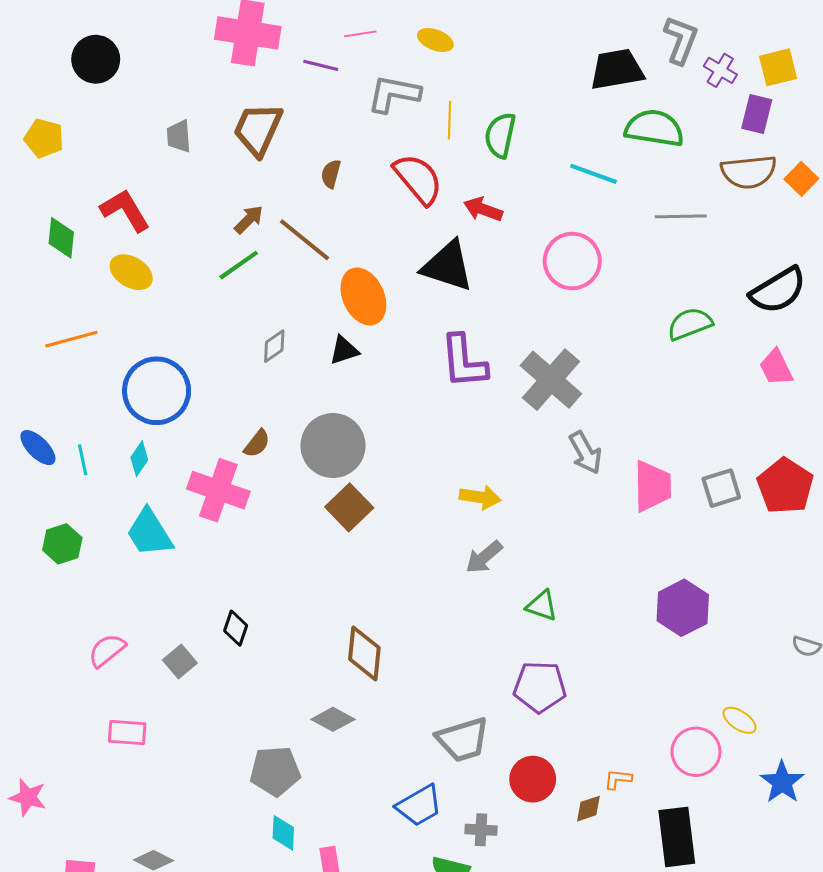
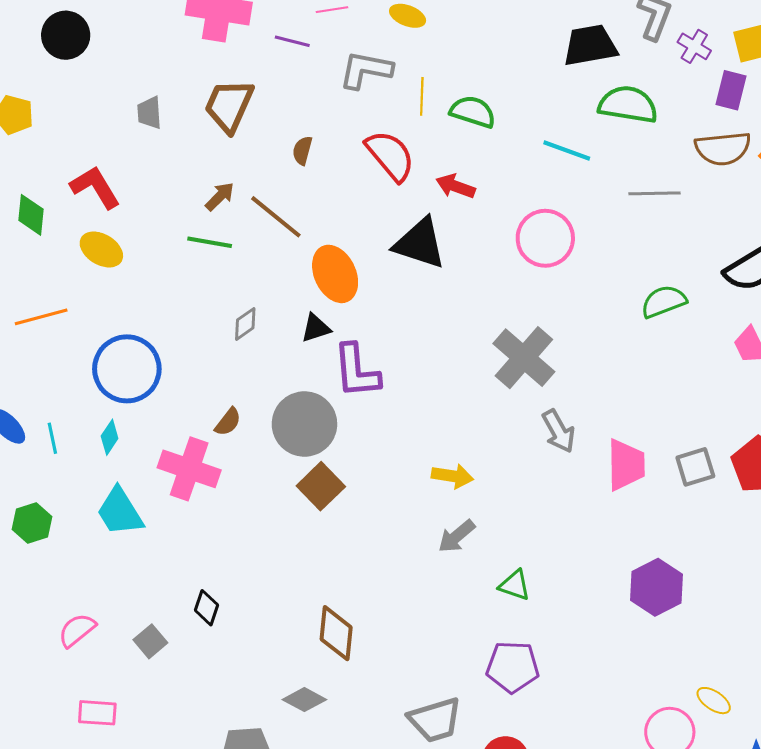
green semicircle: (500, 135) -> (473, 112), turned 96
green line: (239, 265) -> (210, 242), turned 45
purple L-shape: (464, 361) -> (357, 371), moved

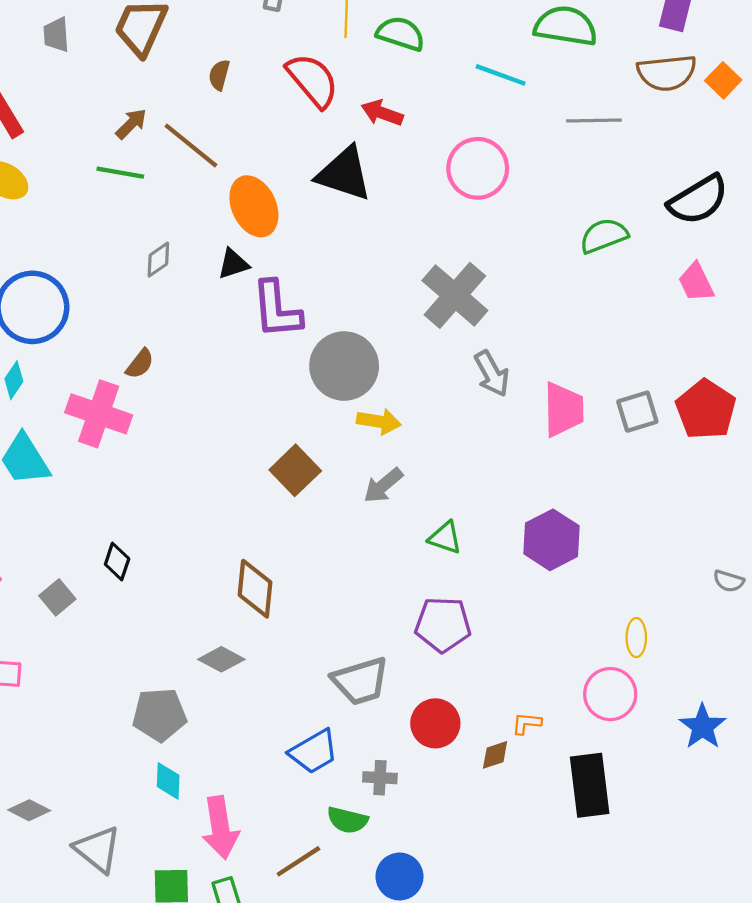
gray circle: (304, 424) -> (344, 366), moved
brown square: (321, 486) -> (295, 470), moved
purple hexagon: (657, 587) -> (552, 540), moved
yellow ellipse: (714, 701) -> (636, 638), moved, turned 56

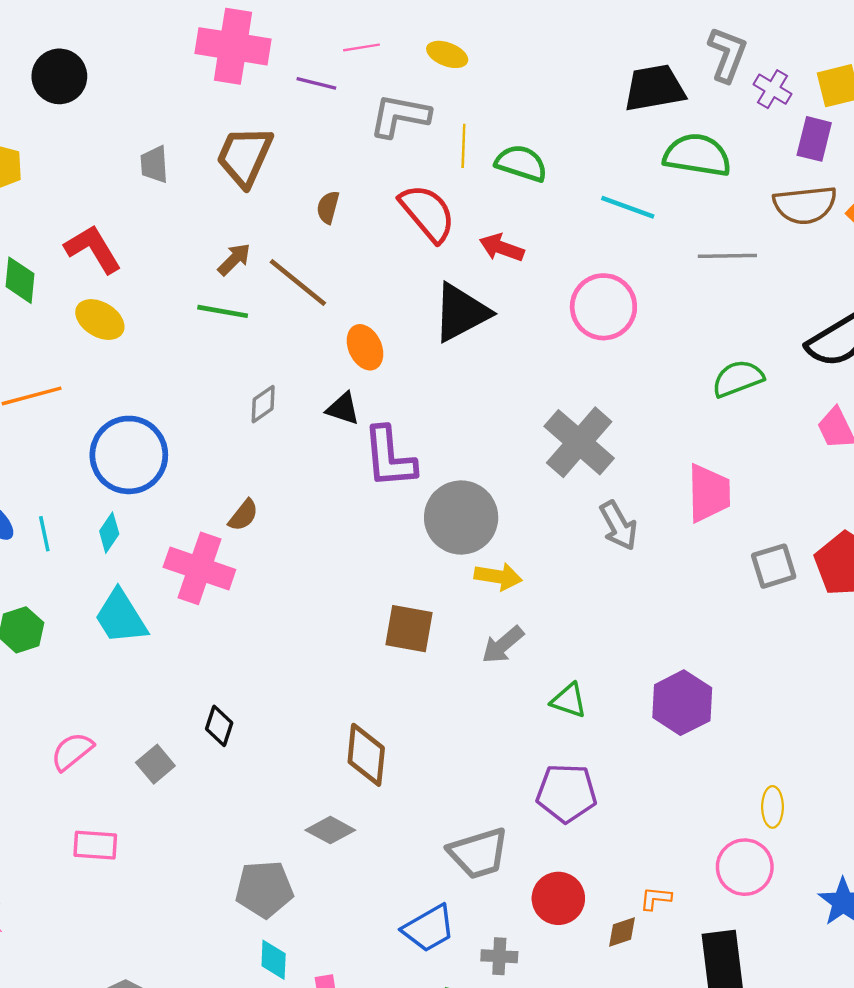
black triangle: (344, 174) -> (461, 313), turned -46
orange ellipse: (254, 206) -> (365, 347), size x0.7
black triangle: (233, 264) -> (343, 409), turned 36
pink trapezoid: (564, 409) -> (709, 493), moved
brown square: (295, 470) -> (409, 629), turned -36

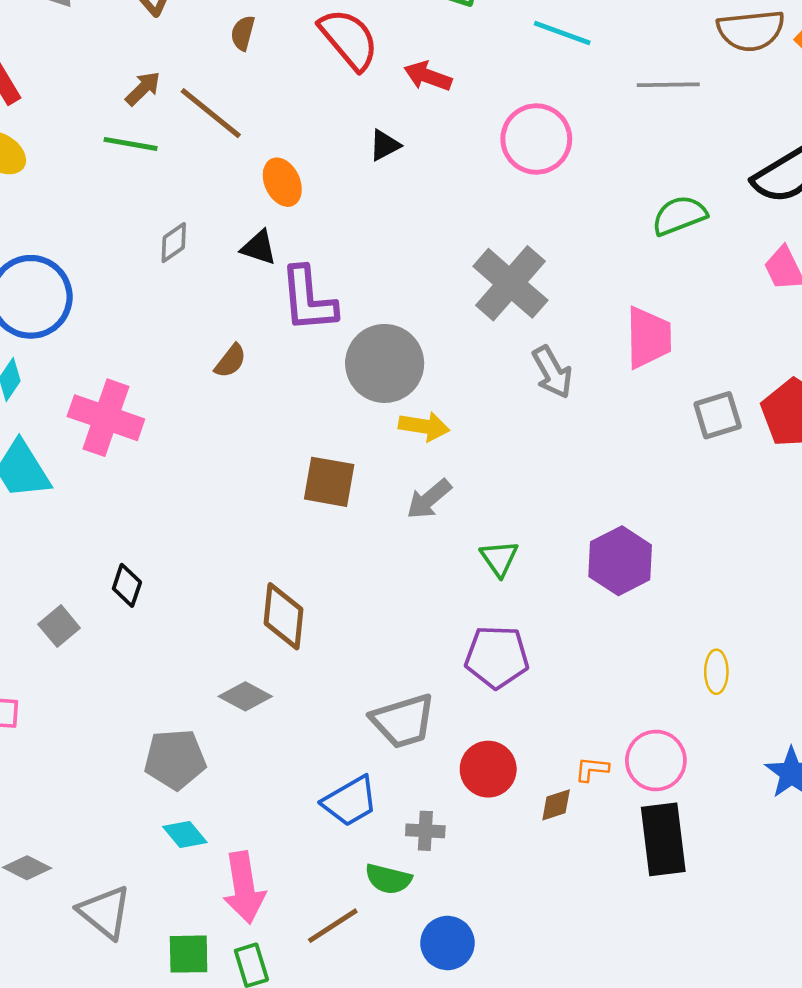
black triangle: (461, 313) -> (385, 145), size x0.5
brown semicircle: (243, 515) -> (230, 361), moved
green triangle: (569, 700) -> (499, 558), turned 36
pink circle: (745, 867) -> (656, 760), moved
cyan diamond: (274, 960) -> (185, 834), turned -42

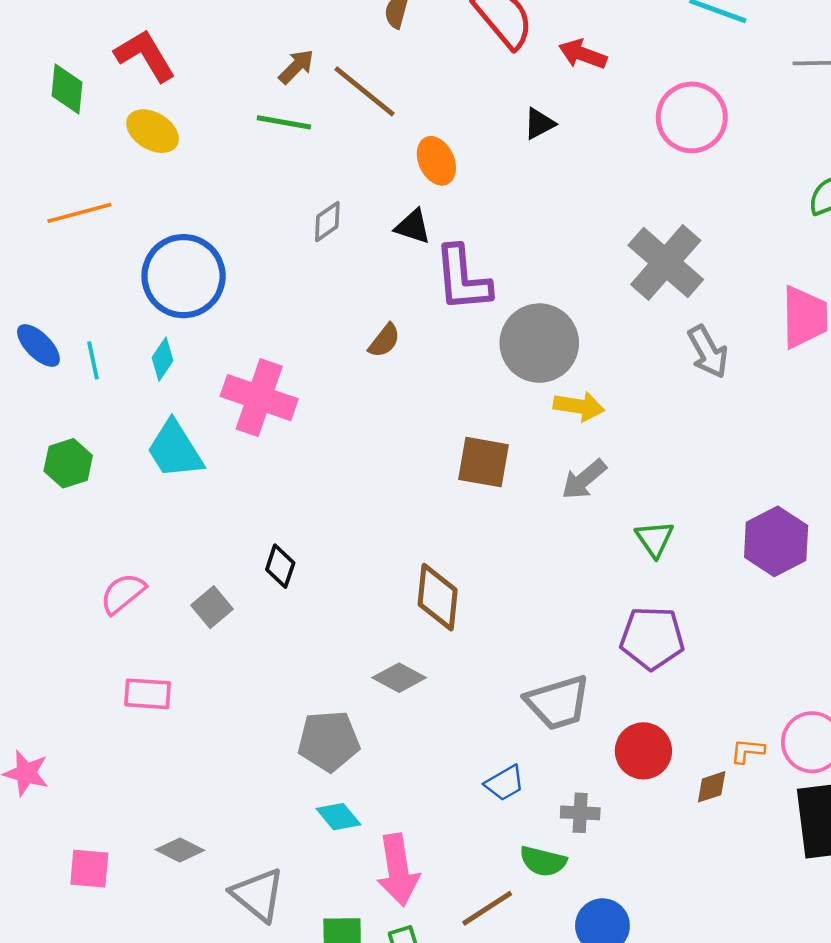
blue trapezoid: (350, 801) -> (505, 783), size x0.7

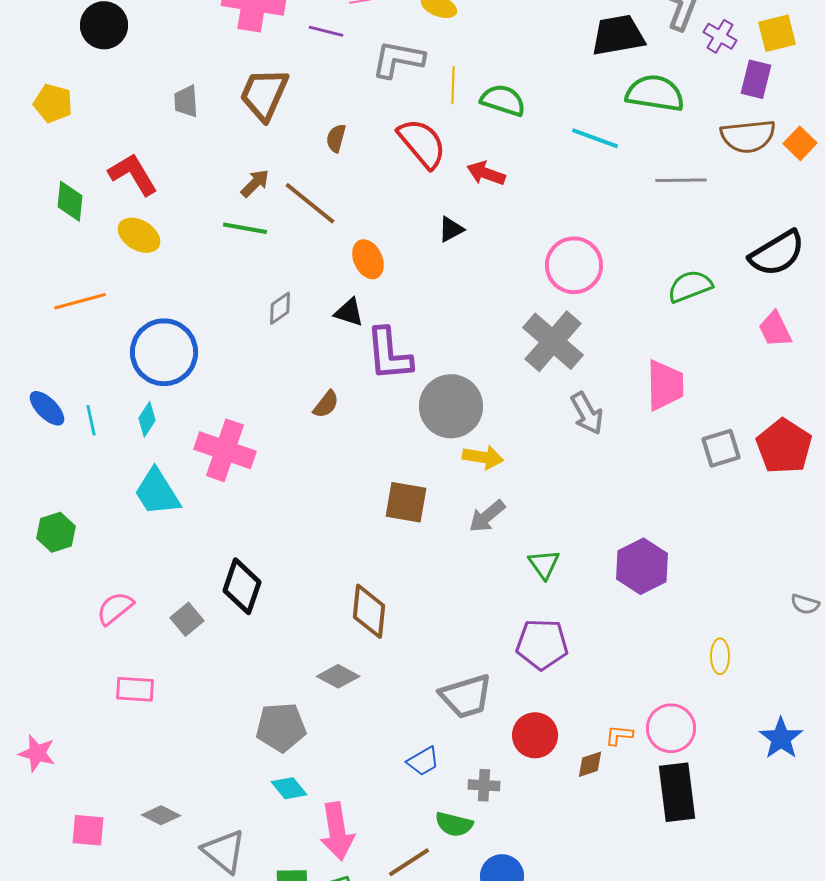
pink circle: (692, 117) -> (574, 265), moved
green hexagon: (68, 463) -> (56, 532), moved
black diamond: (280, 566) -> (242, 586), size x1.6

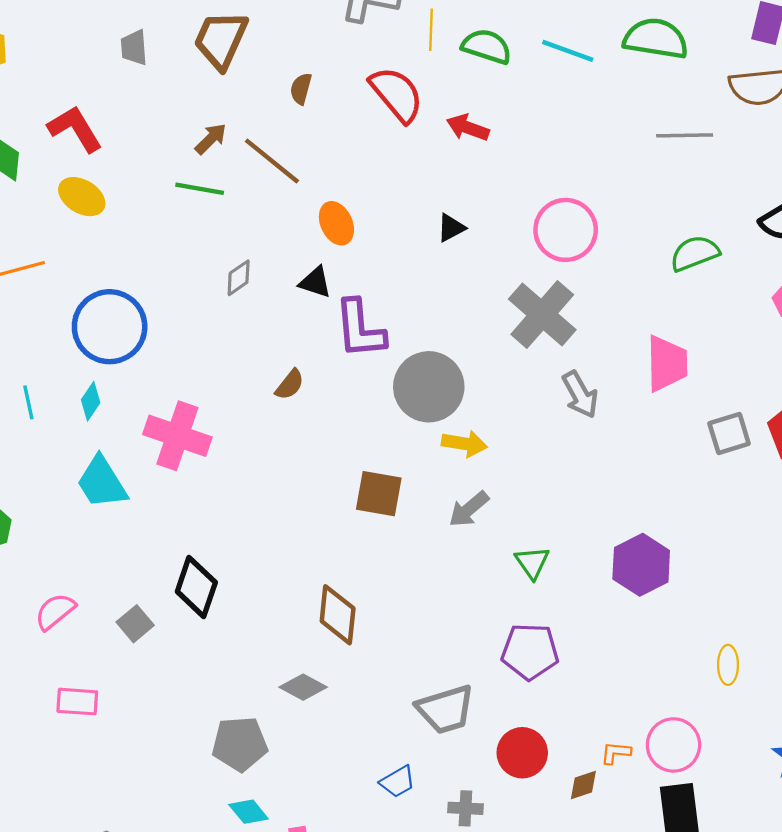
cyan line: (595, 138) -> (568, 51), moved
black triangle: (451, 229) -> (451, 228), moved

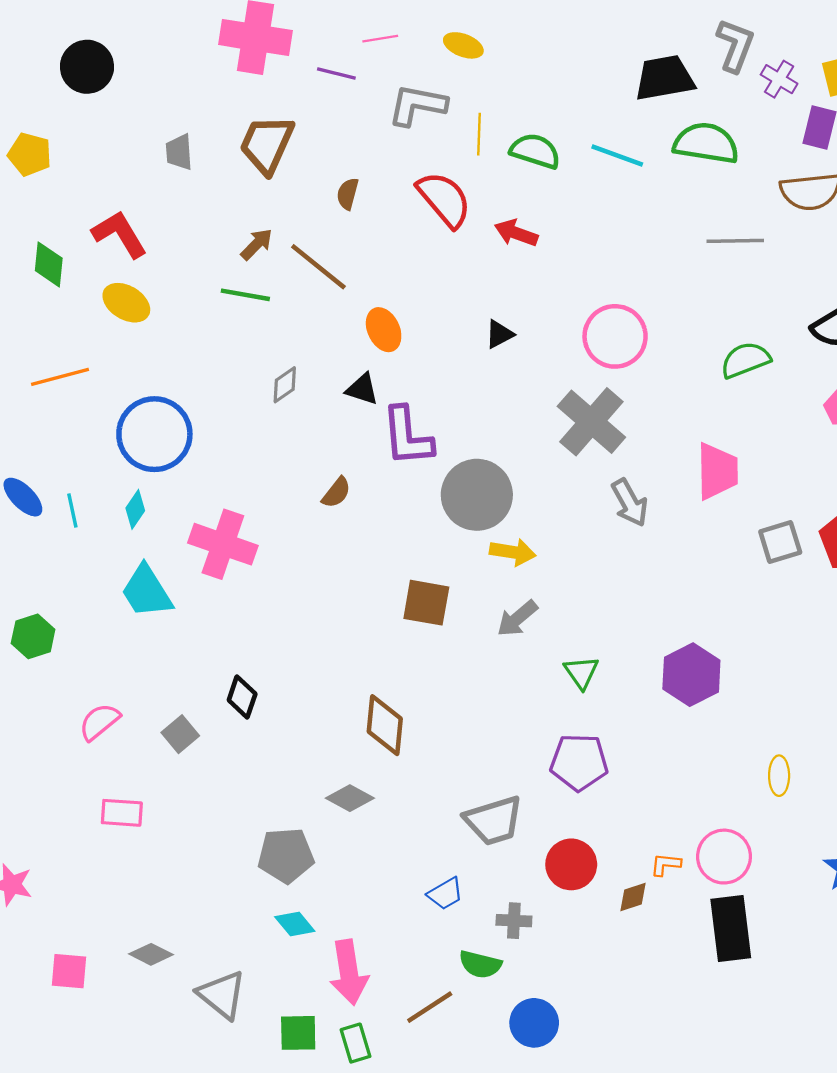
black diamond: (196, 587) -> (242, 697), size x0.7

